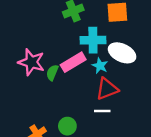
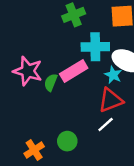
cyan star: (100, 66) -> (113, 75), moved
white line: (102, 111) -> (106, 125), turned -42

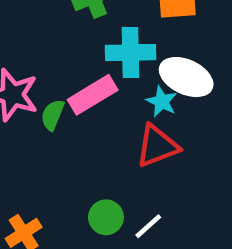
white line: (106, 125) -> (148, 226), moved
green circle: (67, 141) -> (106, 217), moved

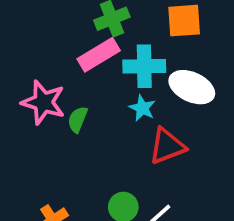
pink rectangle: (93, 95) -> (99, 55), moved
cyan star: (162, 102) -> (142, 108), moved

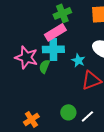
cyan cross: (144, 66) -> (53, 49), moved

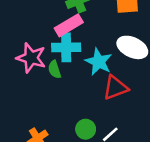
cyan star: (78, 60) -> (99, 62), size x1.5
green semicircle: (44, 66) -> (54, 69), turned -40

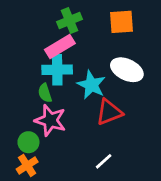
pink star: (31, 58) -> (50, 120), moved
green circle: (86, 129) -> (28, 142), moved

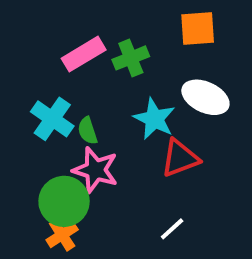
green cross: (69, 21) -> (131, 58), moved
pink rectangle: (60, 46) -> (84, 54), moved
cyan cross: (57, 70) -> (52, 119), moved, turned 36
green circle: (28, 142) -> (64, 201), size x1.6

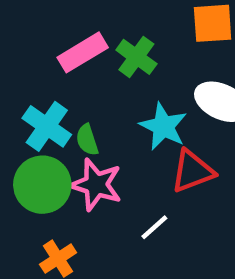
green cross: (131, 58) -> (136, 57), turned -32
green circle: (64, 201) -> (42, 185), moved
white line: (172, 229) -> (154, 227), moved

